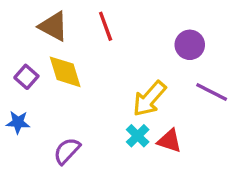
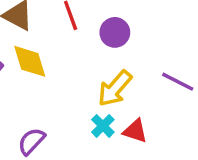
purple circle: (190, 45) -> (115, 32), moved

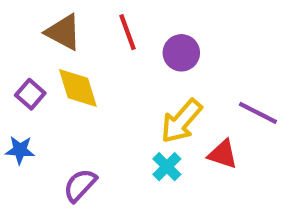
red triangle: (135, 131) -> (223, 154), moved

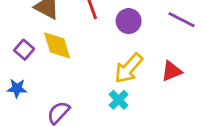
purple line: (258, 113) -> (182, 20), moved
red triangle: (223, 154) -> (172, 71), moved, turned -40

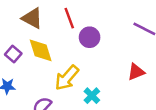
purple circle: (129, 21) -> (90, 37), moved
yellow arrow: (129, 68) -> (67, 78), moved

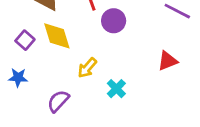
yellow arrow: (67, 78) -> (87, 68), size x0.7

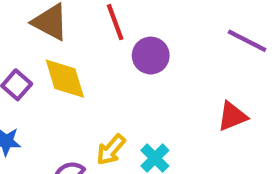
yellow arrow: (87, 68) -> (111, 150), moved

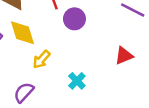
yellow arrow: (111, 150) -> (41, 59), moved

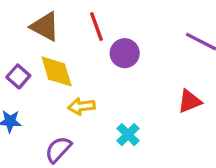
yellow arrow: (41, 59) -> (81, 106), turned 42

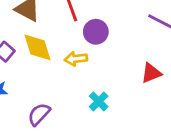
yellow arrow: (81, 106) -> (76, 59), moved

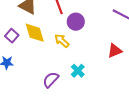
yellow arrow: (76, 59) -> (62, 41), turned 49
purple semicircle: (39, 114) -> (51, 80), moved

